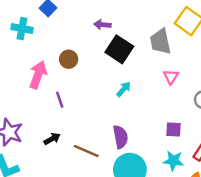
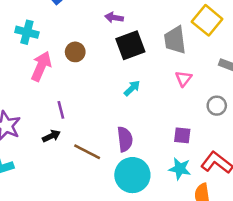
cyan cross: (22, 28) -> (27, 32), moved
black square: (119, 49) -> (130, 45), turned 32
purple line: (60, 100) -> (61, 110), moved

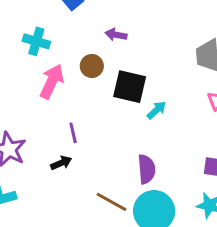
purple arrow: (114, 18) -> (116, 35), moved
black square: (130, 45) -> (130, 87), moved, turned 32
brown line: (87, 152) -> (112, 202), moved

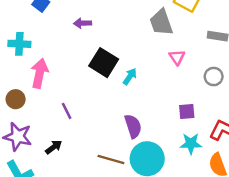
brown circle: (92, 66) -> (16, 99), moved
black square: (130, 87) -> (104, 63), turned 32
black arrow: (61, 163) -> (54, 147), moved

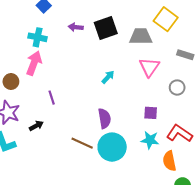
gray trapezoid: (161, 22) -> (141, 36), turned 100
cyan cross: (19, 44) -> (38, 37), moved
pink triangle: (177, 57) -> (149, 67), size x1.5
black square: (104, 63) -> (106, 28), moved, turned 30

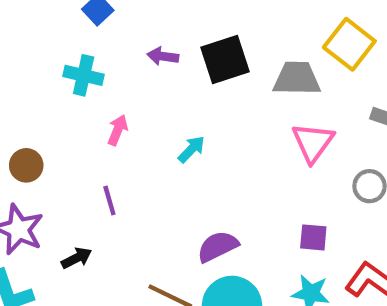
pink arrow: (34, 63) -> (118, 130), moved, size x0.6
cyan arrow: (108, 77) -> (191, 149), moved
purple semicircle: (104, 118) -> (218, 246), turned -108

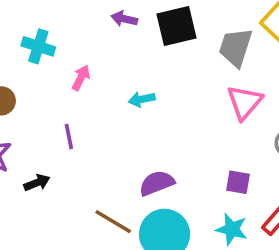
cyan cross: (84, 75) -> (38, 46), moved
gray trapezoid: (297, 79) -> (236, 47), turned -78
cyan arrow: (191, 149) -> (142, 99), turned -150

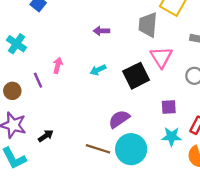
purple arrow: (124, 19) -> (101, 31), moved
black square: (177, 26) -> (136, 76), moved
cyan cross: (38, 46) -> (16, 44), moved, turned 30
purple line: (69, 137) -> (38, 80), moved

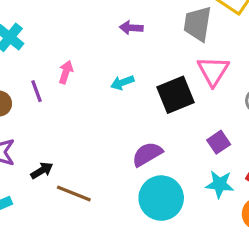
purple square: (169, 107) -> (219, 142), turned -35
brown line: (98, 149) -> (74, 194), moved

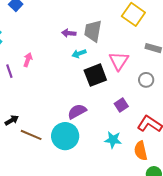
gray trapezoid: (198, 24) -> (93, 31), moved
cyan arrow: (122, 83) -> (79, 54), moved
cyan star: (220, 184) -> (113, 140), moved
cyan circle: (161, 198) -> (65, 136), moved

